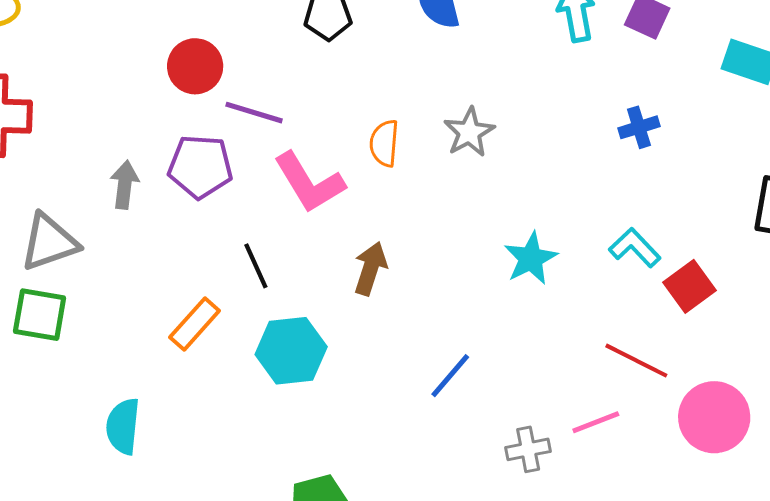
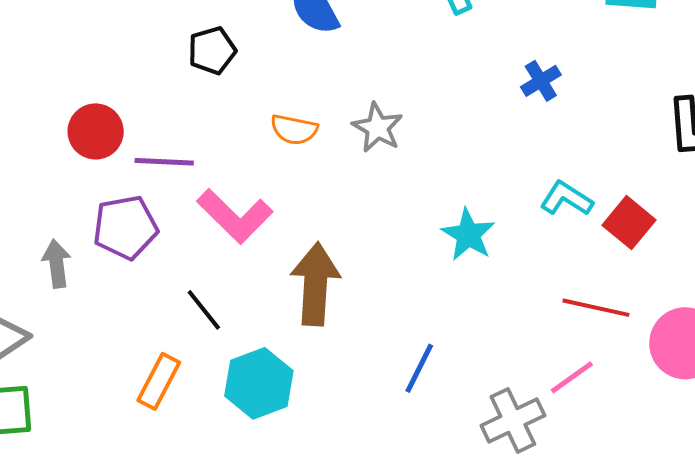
orange semicircle: (384, 143) -> (294, 130), moved, turned -69
brown arrow: (370, 268) -> (315, 284), size x1.5
gray cross: (528, 449) -> (513, 420), size x1.4

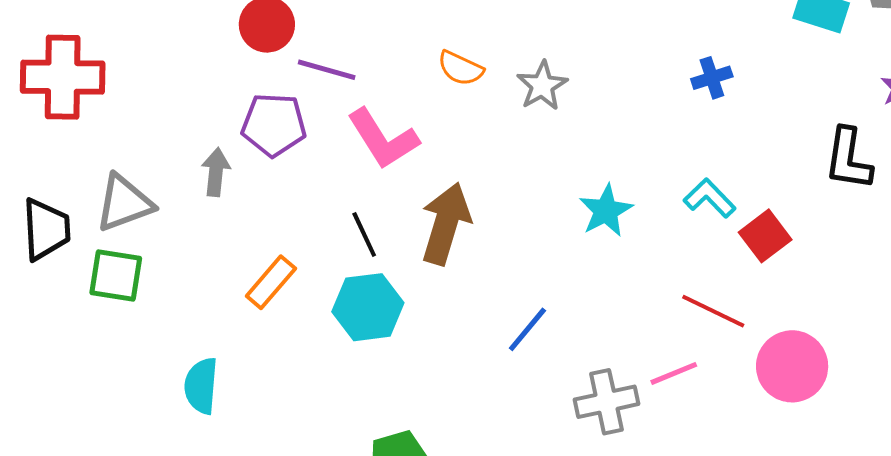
gray arrow: (57, 264) -> (216, 172), moved
black line: (204, 310) -> (364, 234), moved

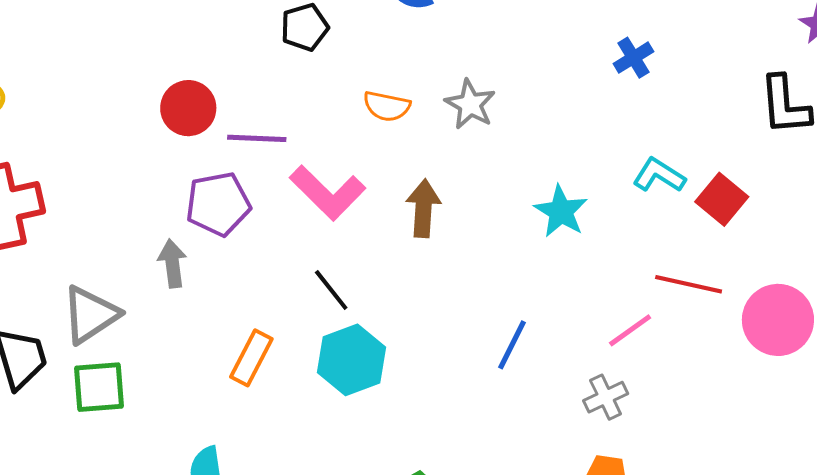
brown arrow: (446, 224) -> (423, 208), moved, size x0.7
pink line: (674, 373) -> (630, 330), moved
gray cross: (607, 402) -> (606, 397), size x0.7

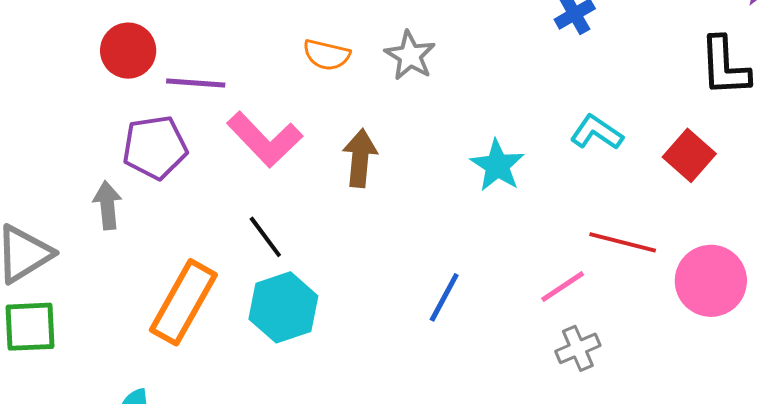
red square: (722, 199) -> (689, 155), moved
orange rectangle: (251, 358) -> (183, 302), size x1.5
gray cross: (606, 397) -> (578, 348), moved

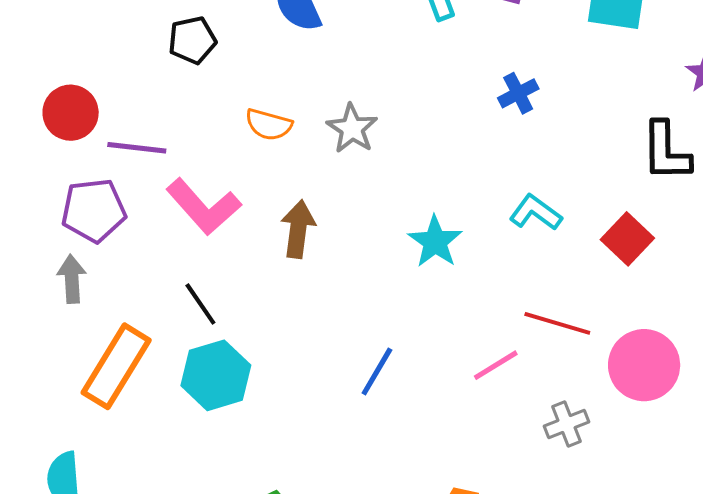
gray arrow: (107, 205) -> (72, 279), moved
gray cross: (578, 348) -> (566, 424), moved

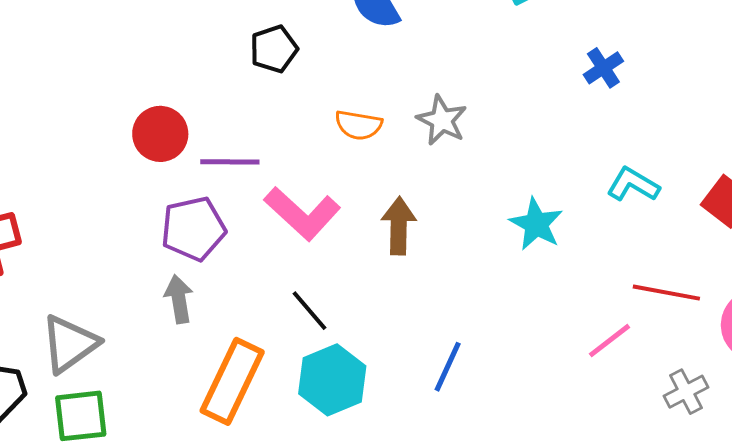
blue line: (377, 371) -> (448, 367), moved

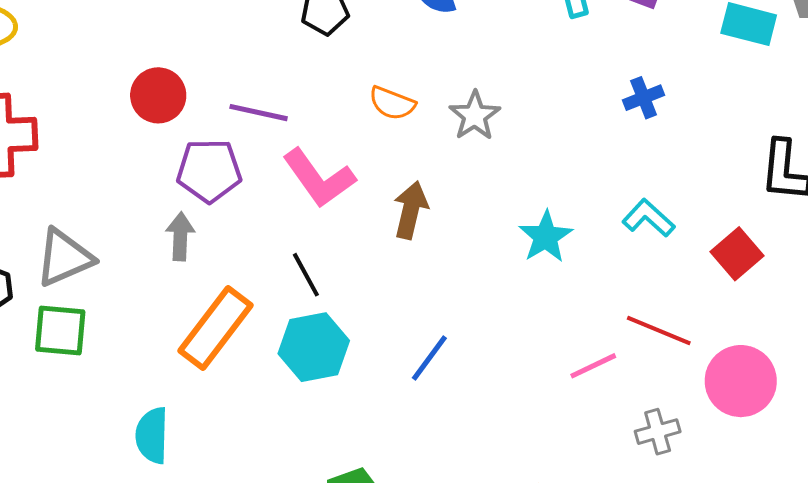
red circle: (160, 134) -> (158, 95), moved

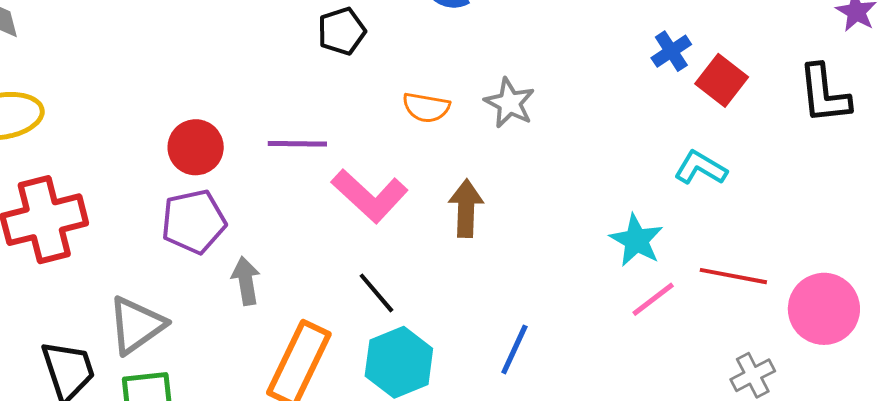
purple pentagon: (209, 171) -> (194, 222), moved
cyan star: (546, 237) -> (636, 240), moved
red square: (737, 254) -> (722, 80), moved
pink line: (593, 366) -> (653, 299), moved

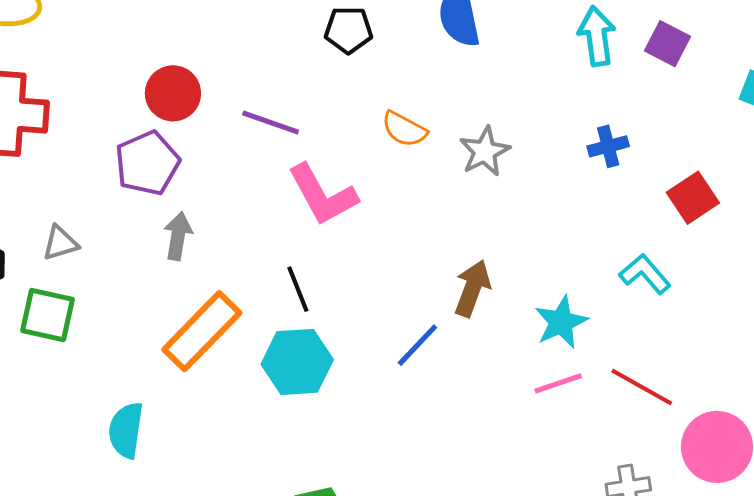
blue cross: (671, 51) -> (608, 146), moved
brown arrow: (466, 208) -> (472, 288), moved
purple pentagon: (194, 222) -> (147, 163), turned -30
gray triangle: (137, 325) -> (60, 243), size x0.6
blue line: (514, 349) -> (417, 345), moved

